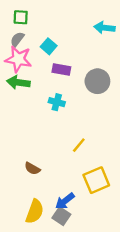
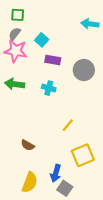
green arrow: (18, 82) -> (15, 84), moved
blue arrow: (65, 201) -> (56, 173), turned -36
gray square: (61, 216) -> (65, 188), moved

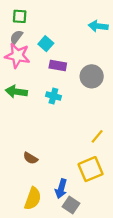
yellow line: (68, 125) -> (97, 136), moved

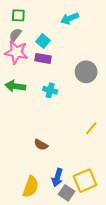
cyan arrow: (98, 26) -> (70, 18), moved, turned -30
purple rectangle: (58, 65) -> (43, 58), moved
brown semicircle: (31, 158) -> (41, 145), moved
yellow square: (91, 169) -> (85, 181), moved

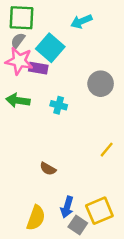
green square: (18, 15) -> (22, 18), size x1.6
cyan square: (43, 41) -> (50, 48), size x1.6
purple rectangle: (43, 58) -> (38, 68), moved

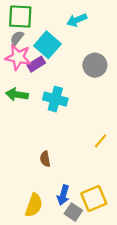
purple rectangle: (38, 68) -> (36, 64), turned -42
gray circle: (101, 84) -> (95, 65), moved
cyan cross: (59, 105) -> (55, 99), size x1.5
brown semicircle: (48, 169) -> (45, 159), turned 49

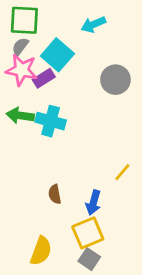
cyan cross: (55, 99) -> (51, 121), moved
blue arrow: (63, 195) -> (93, 203), moved
yellow square: (94, 198) -> (88, 233), moved

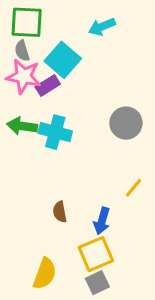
gray semicircle: (20, 47) -> (22, 51), turned -54
gray circle: (115, 80) -> (126, 123), moved
gray square: (89, 259) -> (97, 283), turned 30

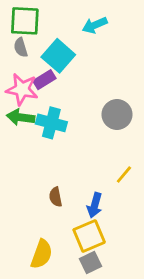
pink star: (24, 76) -> (22, 89), moved

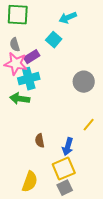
gray semicircle: (21, 47) -> (15, 45), moved
cyan square: (58, 56) -> (54, 40), moved, size x0.7
green arrow: (21, 117) -> (20, 99), moved
cyan cross: (51, 123) -> (29, 79), moved, turned -30

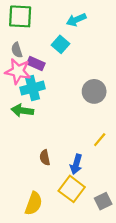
purple rectangle: (32, 57) -> (36, 63), turned 56
yellow square: (64, 169) -> (72, 189), turned -30
gray square: (65, 188) -> (103, 201), moved

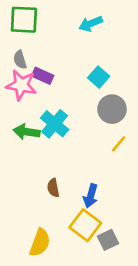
cyan square: (60, 44) -> (99, 77), moved
cyan cross: (32, 88) -> (55, 124), moved, turned -35
yellow line: (100, 140) -> (119, 144), moved
gray square: (103, 201) -> (108, 240), moved

